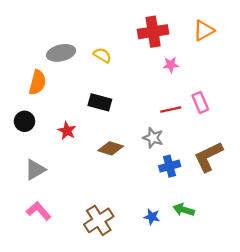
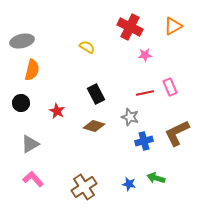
red cross: (153, 32) -> (130, 27), turned 35
gray ellipse: (61, 53) -> (22, 41), moved
black rectangle: (100, 102) -> (96, 94), moved, turned 48

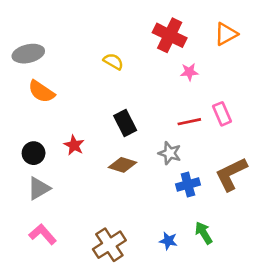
orange semicircle: (32, 70) -> (41, 92), turned 110
black circle: (21, 103) -> (34, 153), moved
green arrow: (156, 178) -> (204, 233), turned 42

